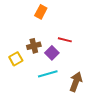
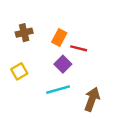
orange rectangle: (41, 12) -> (59, 37), moved
brown cross: (34, 46) -> (24, 33), moved

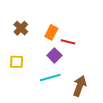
brown cross: (24, 33) -> (21, 28), turned -32
yellow square: (19, 71) -> (17, 62), turned 32

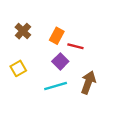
yellow square: (17, 62) -> (18, 68), turned -32
brown arrow: (80, 86) -> (88, 82), moved

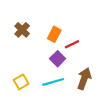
red line: (75, 46) -> (72, 44), turned -40
yellow square: (18, 68) -> (21, 82), moved

